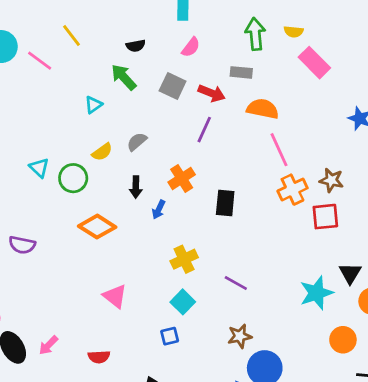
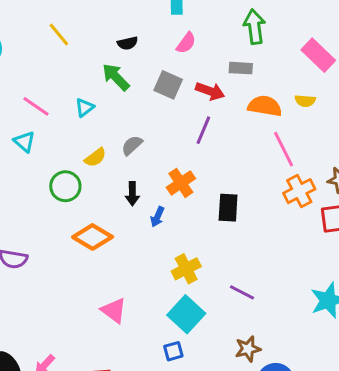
yellow semicircle: (294, 32) -> (305, 101), moved
pink line: (40, 61) -> (36, 106), moved
cyan triangle: (39, 168) -> (24, 142), moved
cyan square: (183, 302) -> (186, 314), size x1.4

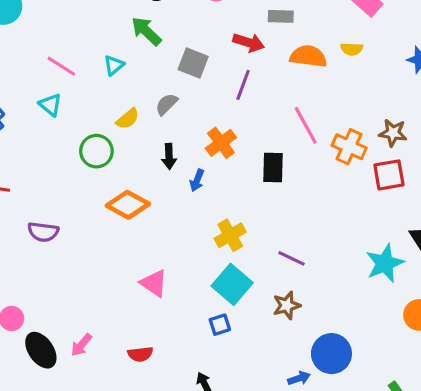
gray square: (168, 85) -> (193, 63), moved
pink line: (284, 149) -> (306, 125), moved
orange cross: (299, 191) -> (349, 147), turned -36
brown star: (248, 349) -> (287, 305), moved

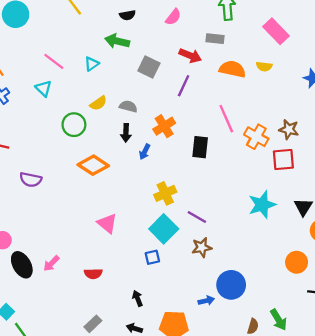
green arrow: (146, 31) -> (117, 41), turned -35
gray semicircle: (167, 104) -> (128, 106), moved, turned 54
purple line: (291, 258) -> (197, 217), moved
cyan star: (385, 263) -> (262, 205), moved

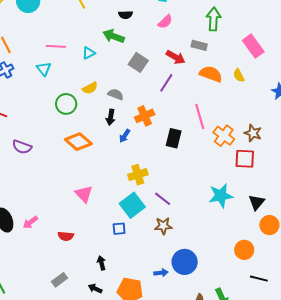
pink line: (54, 61) -> (56, 46), turned -42
yellow semicircle: (264, 66) -> (239, 75), turned 48

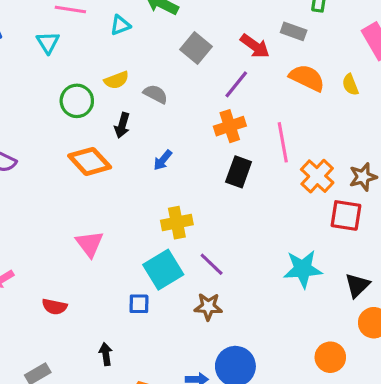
orange cross: (145, 116) -> (230, 126), moved
black arrow: (111, 117) -> (122, 125), moved
brown star: (253, 133) -> (363, 177), turned 30

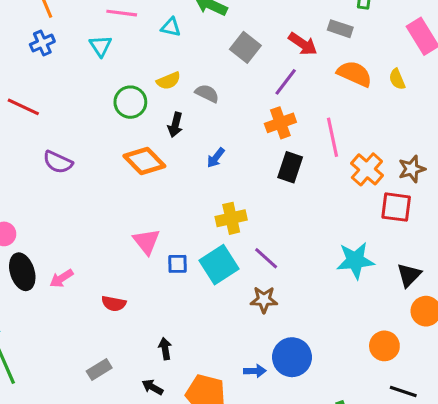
cyan triangle: (120, 25) -> (171, 27), turned 35
blue square: (139, 304) -> (177, 264), moved

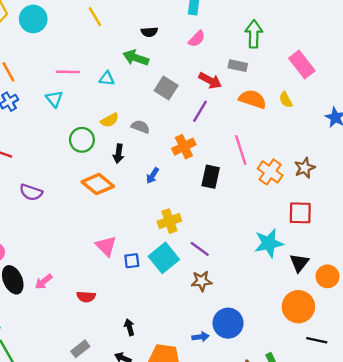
orange cross: (280, 123) -> (184, 147), moved
red square: (396, 207) -> (300, 213), moved
black triangle: (409, 275) -> (299, 263), moved
orange circle: (384, 346) -> (298, 307), size x1.4

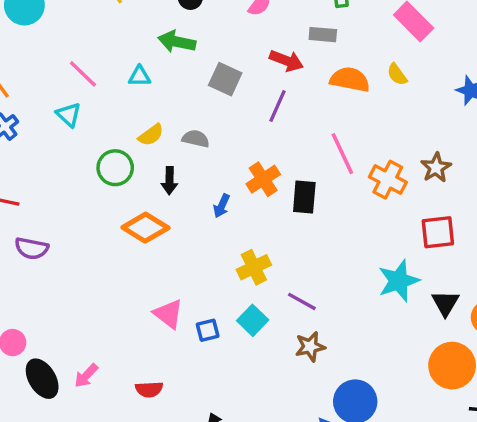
pink line: (68, 72) -> (83, 74), turned 50
orange cross: (184, 147) -> (263, 179), moved
purple semicircle: (31, 192) -> (32, 248), moved
cyan square: (164, 258) -> (253, 320), size x0.7

